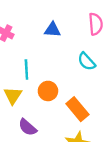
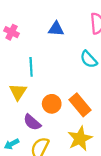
orange circle: (48, 91) -> (52, 104), moved

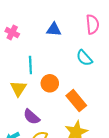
orange circle: (52, 104) -> (50, 83), moved

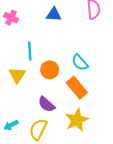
cyan semicircle: (84, 58) -> (80, 63), moved
purple semicircle: (31, 117) -> (46, 104), moved

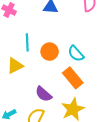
orange circle: (50, 70) -> (50, 52), moved
yellow triangle: (17, 75) -> (15, 66), turned 30

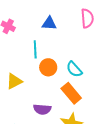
cyan line: (27, 42) -> (35, 49), moved
purple semicircle: (43, 94) -> (42, 109), turned -36

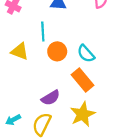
yellow triangle: (14, 81) -> (20, 51), moved, turned 48
purple semicircle: (42, 109) -> (51, 98), turned -36

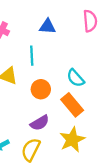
orange circle: (57, 51) -> (41, 89), moved

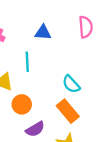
orange circle: (41, 89) -> (22, 104), moved

